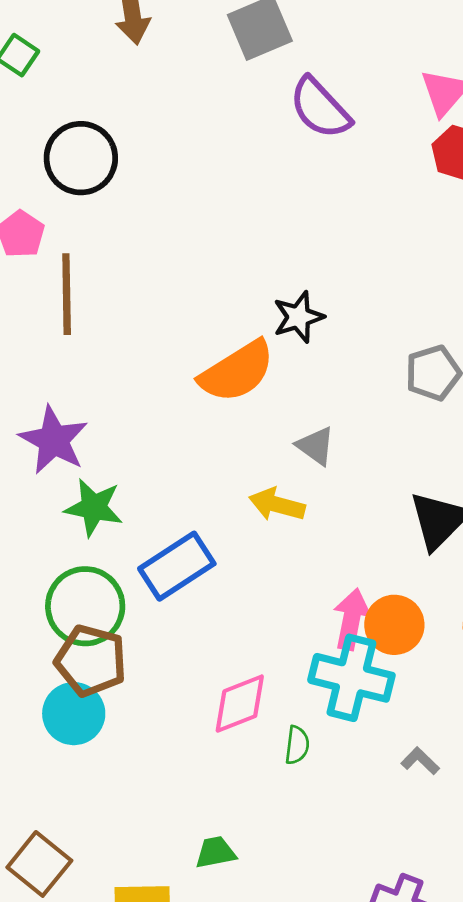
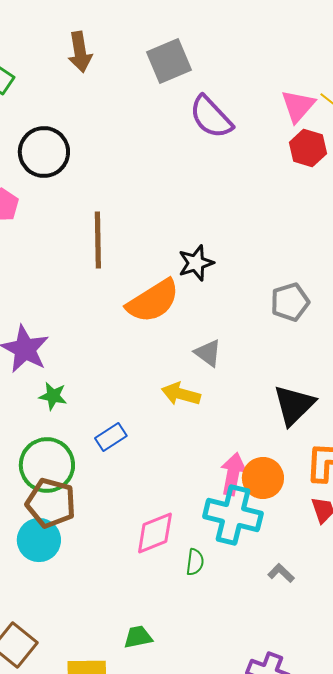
brown line: (67, 294) -> (98, 240), moved
green star: (94, 507) -> (53, 396), size x0.7
blue rectangle: (177, 566) -> (111, 437), size x0.6

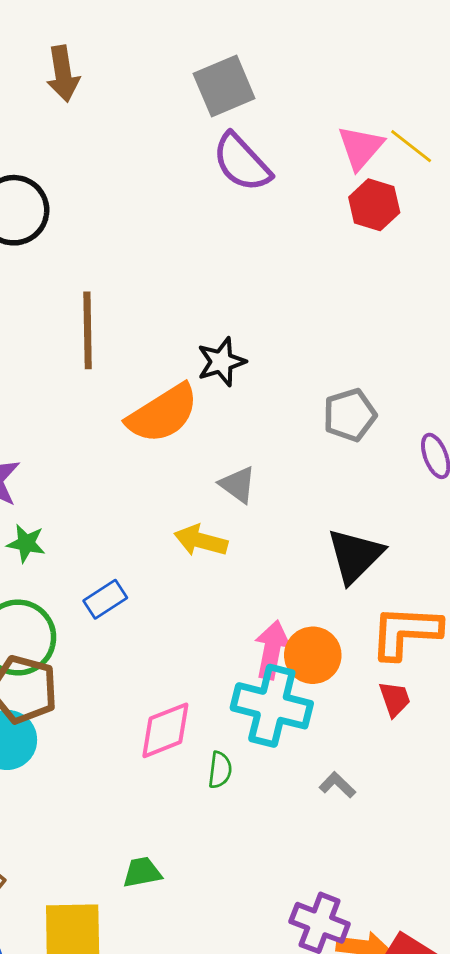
gray square: (169, 61) -> (224, 86), moved

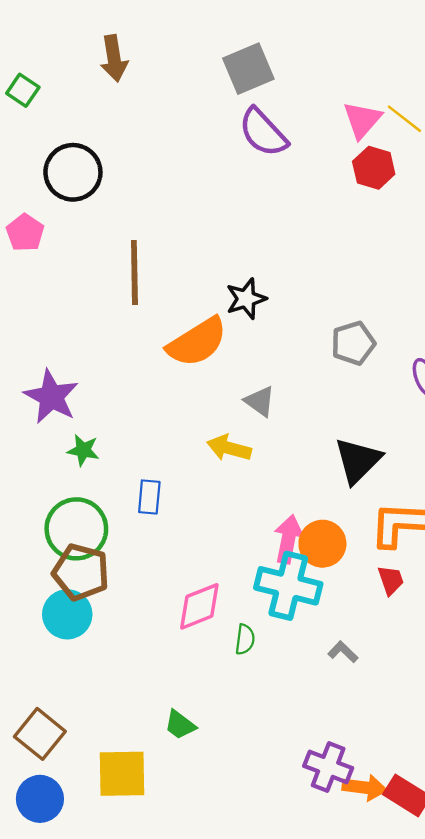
blue rectangle: (105, 599) -> (149, 497), turned -52
green trapezoid: (142, 872) -> (180, 725), turned -132

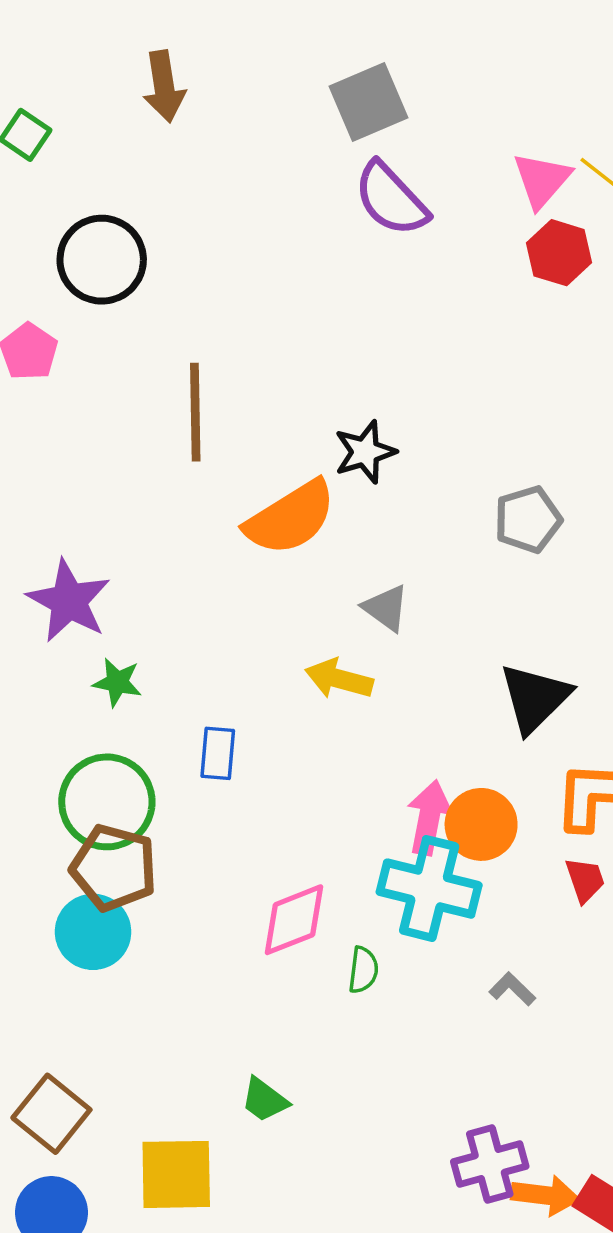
purple cross: (328, 767) -> (490, 1164), turned -36

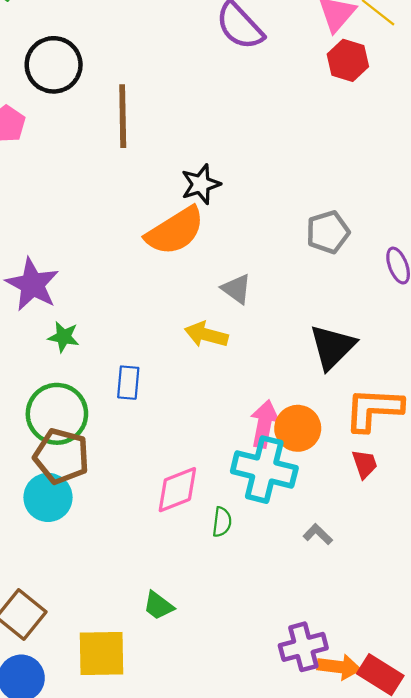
brown line: (195, 412) -> (123, 116), moved
black star: (365, 452) -> (201, 184), moved

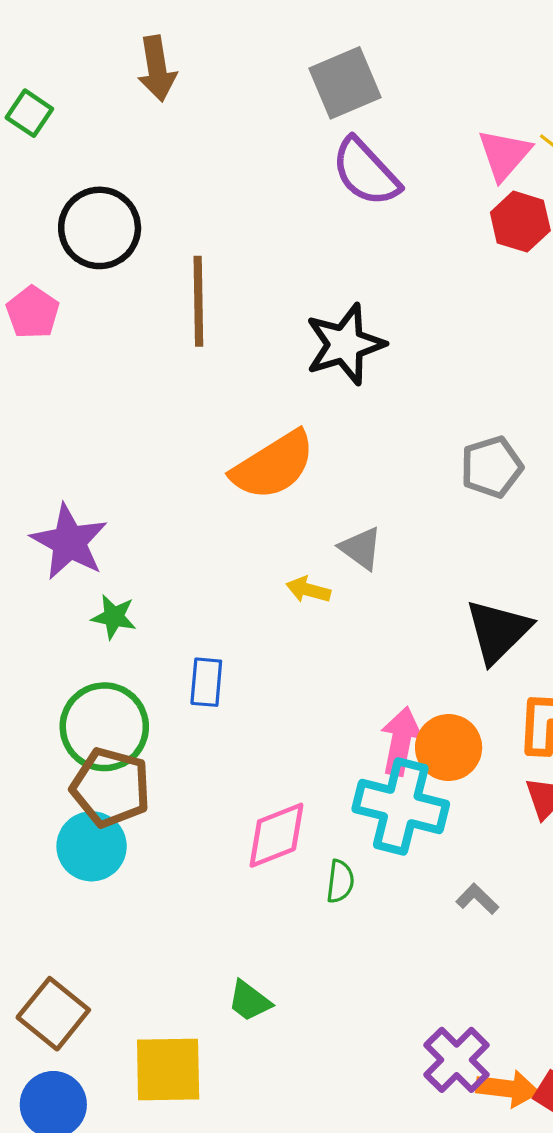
black star: (201, 184) -> (345, 344), moved, size x1.4
yellow arrow: (206, 335) -> (308, 590), moved, size x0.7
purple cross: (303, 647) -> (457, 1060), turned -30

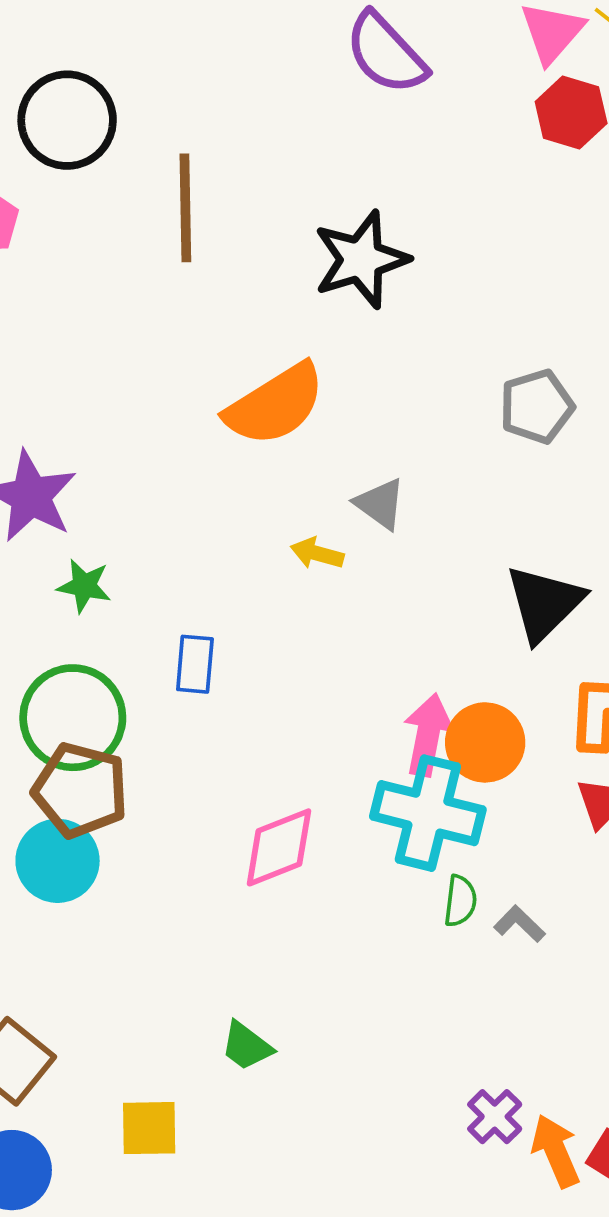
green semicircle: (340, 881) -> (460, 901), moved
purple cross: (457, 1060) -> (495, 1117), size x0.7
yellow square: (168, 1069) -> (149, 1128), size x0.7
orange arrow: (508, 1089) -> (556, 1151), turned -120

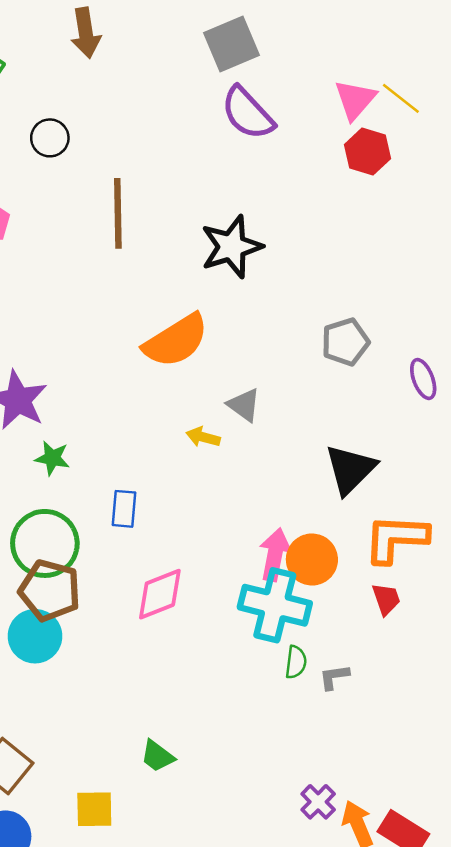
black circle: (67, 120) -> (50, 138), moved, size x0.6
pink diamond: (279, 847) -> (160, 594), moved
gray L-shape: (519, 924) -> (334, 677), turned -52

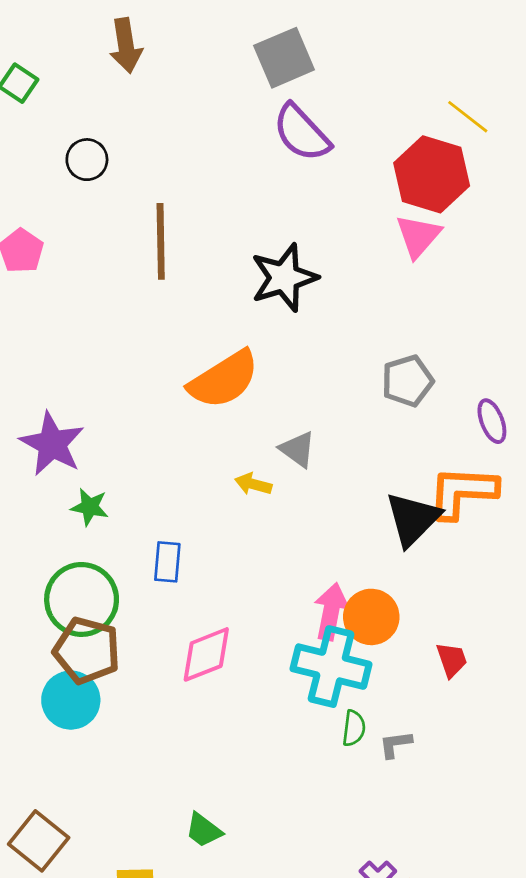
pink triangle: (355, 100) -> (418, 236), moved
red hexagon: (368, 152) -> (432, 174), size x1.5
orange L-shape: (396, 538) -> (462, 492), moved

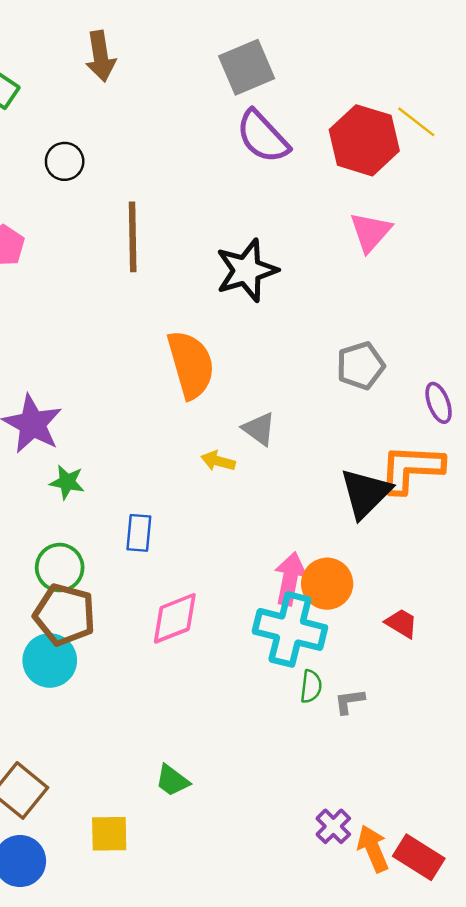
red hexagon: (432, 174) -> (364, 140), moved
orange semicircle: (224, 380) -> (191, 364), turned -74
green circle: (82, 599) -> (60, 568), size x0.7
red trapezoid: (452, 660) -> (401, 623), turned -40

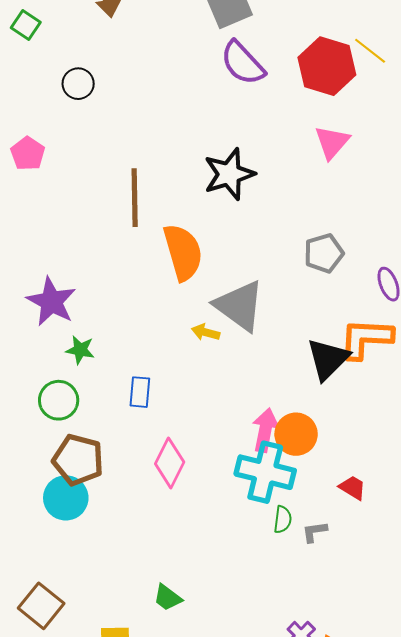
brown line: (133, 237) -> (135, 198), moved
gray triangle: (259, 429) -> (239, 306), size x1.8
green circle: (60, 568) -> (59, 400), moved
pink diamond: (175, 618) -> (170, 463), turned -42
red trapezoid: (401, 623) -> (353, 488), moved

